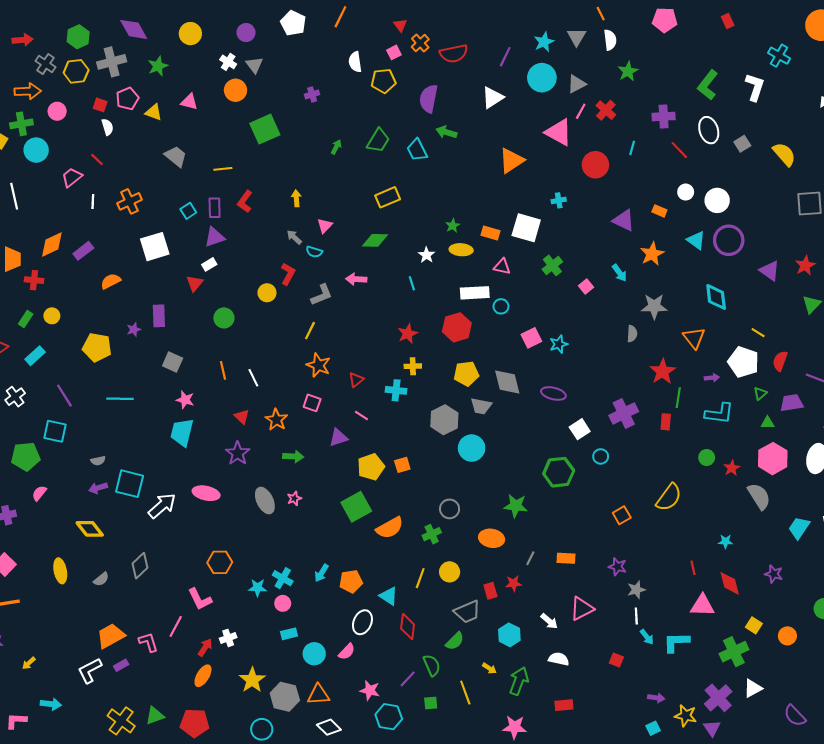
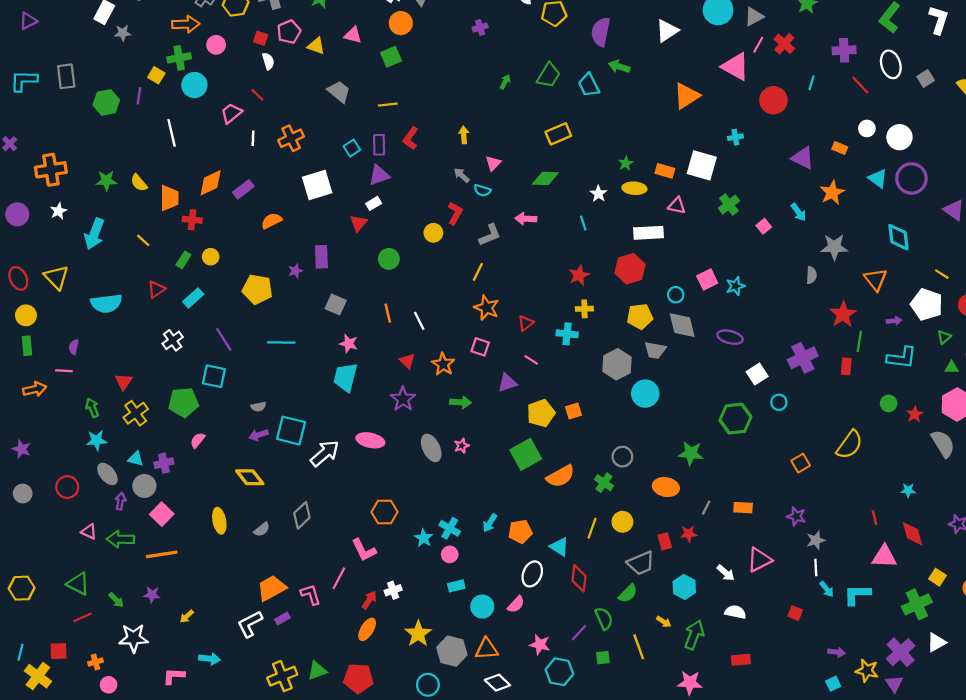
green square: (265, 129) -> (391, 57), moved, size x0.7
cyan circle: (501, 306) -> (676, 295), moved
green cross: (432, 534) -> (604, 483), turned -30
cyan star: (258, 588) -> (424, 538), turned 30
yellow cross: (121, 721) -> (282, 676), turned 32

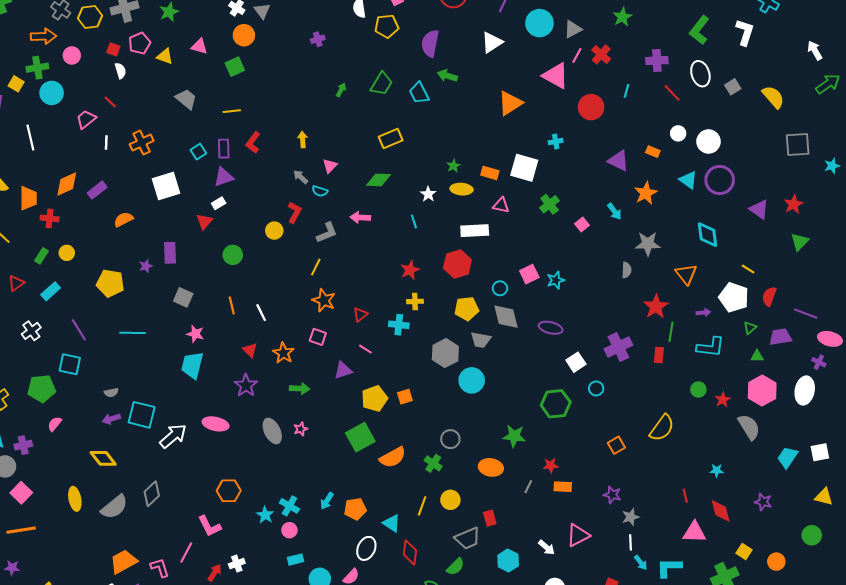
gray semicircle: (262, 529) -> (114, 507), size x1.8
red star: (689, 534) -> (551, 465), moved

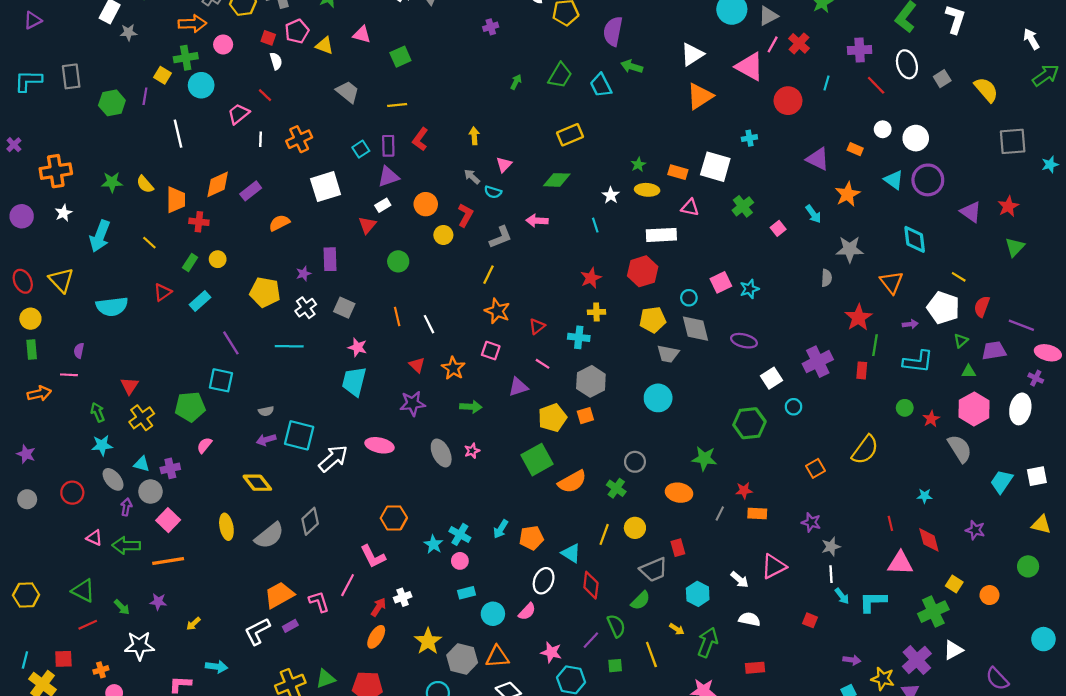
orange circle: (244, 35) -> (426, 204), moved
white triangle: (492, 42) -> (692, 54), moved
white cross: (31, 331) -> (306, 308), moved
gray hexagon: (445, 353) -> (591, 381), moved
purple star: (246, 385) -> (413, 403), turned 30

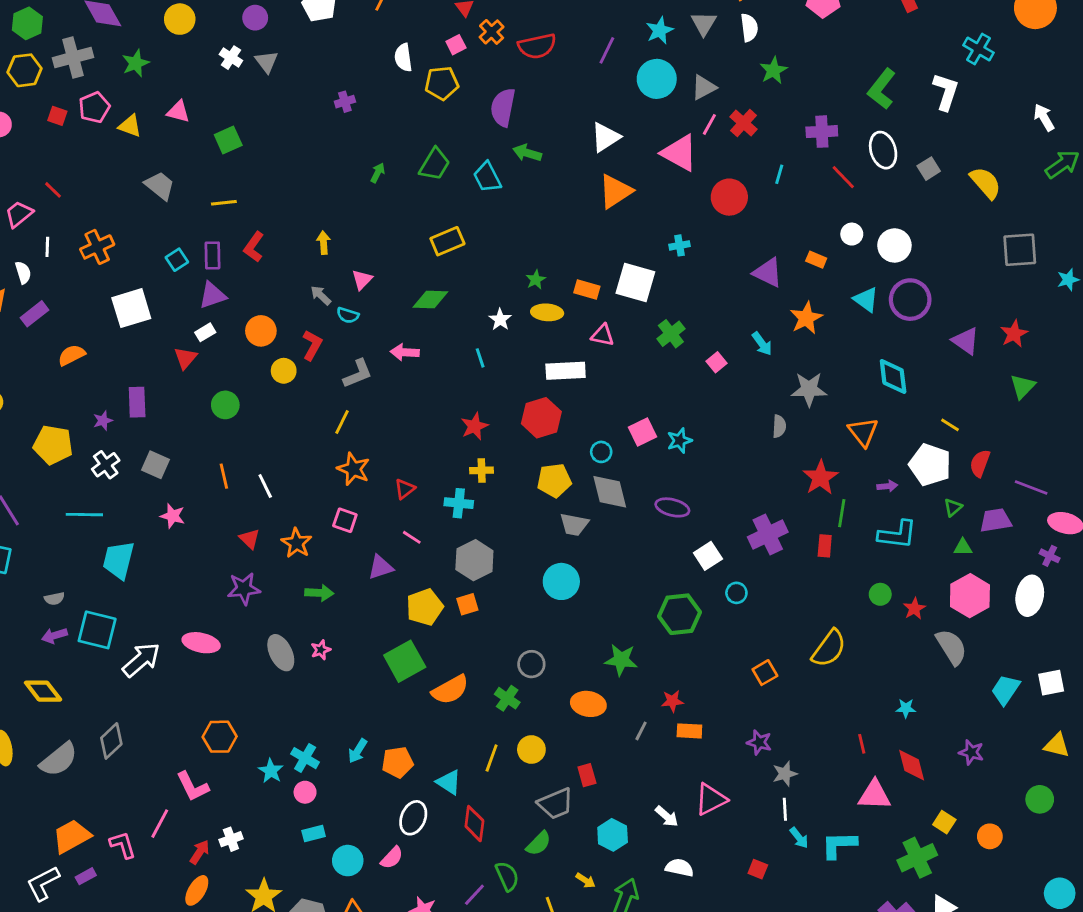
white semicircle: (276, 61) -> (23, 273), moved
cyan trapezoid: (354, 381) -> (119, 560), moved

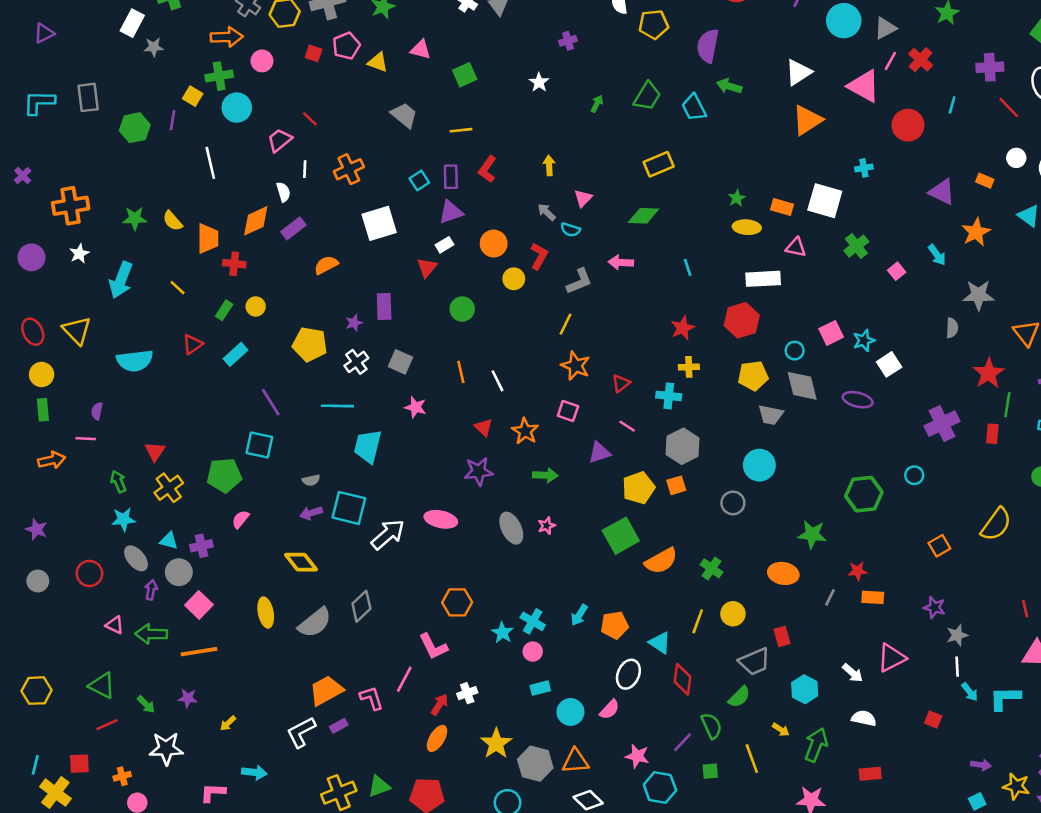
white star: (500, 320) -> (539, 82), moved
white square: (708, 556) -> (889, 364), moved
gray circle: (531, 664) -> (733, 503), moved

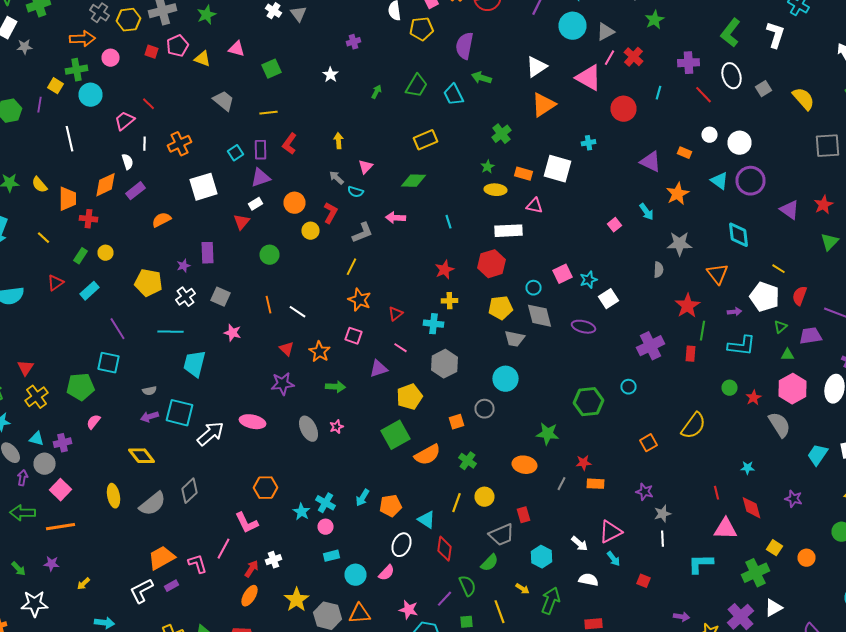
green cross: (856, 246) -> (502, 134), moved
white line: (497, 381) -> (298, 312), turned -30
orange square: (676, 485) -> (456, 422), moved
cyan arrow: (970, 692) -> (614, 559), moved

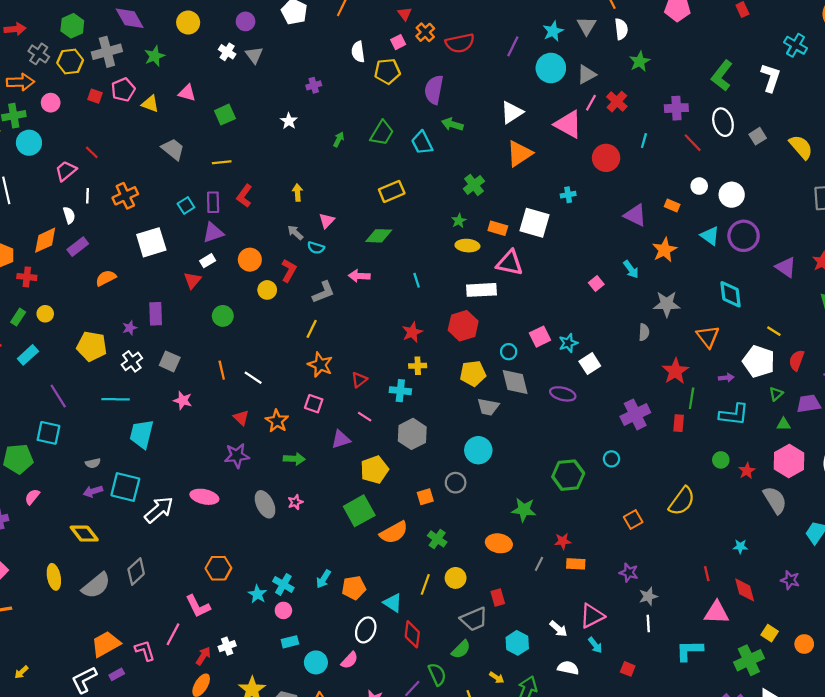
pink triangle: (534, 206) -> (510, 263), size x1.5

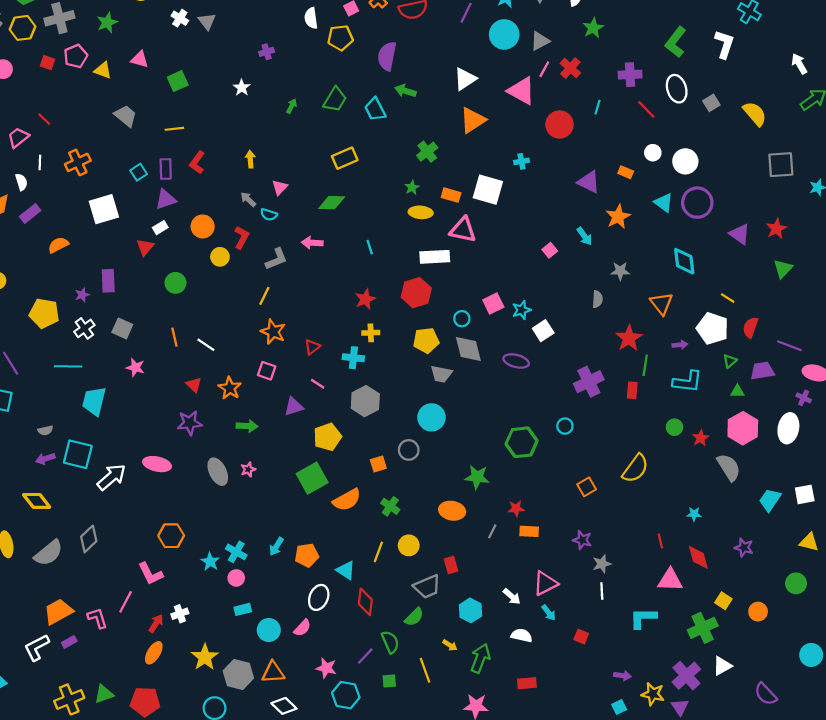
gray star: (667, 304) -> (620, 271), size x0.7

